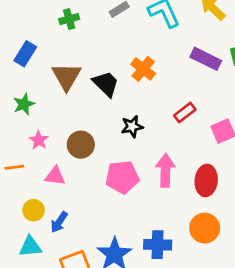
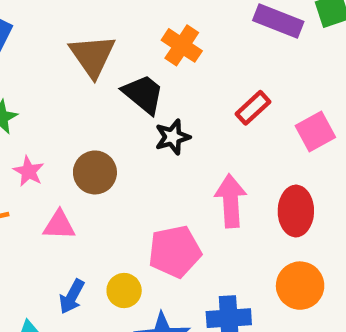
brown triangle: (66, 76) -> (92, 56), moved
black trapezoid: (106, 84) -> (143, 94), moved
pink pentagon: (122, 177) -> (175, 252), moved
yellow circle: (34, 210) -> (124, 290), moved

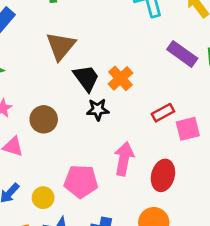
orange cross: (182, 45) -> (120, 78), moved
red rectangle: (253, 108) -> (163, 113), moved

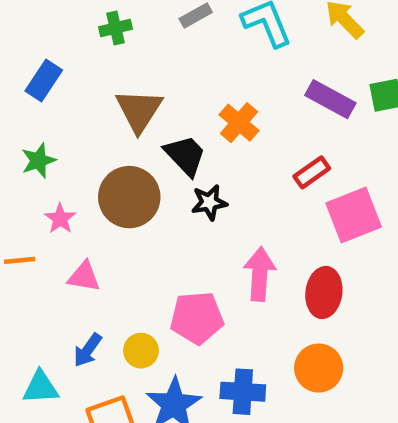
orange cross: (120, 78) -> (239, 123), moved
red rectangle: (163, 113) -> (312, 172), moved
brown circle: (44, 119) -> (129, 197), moved, size x1.4
pink square: (188, 129) -> (354, 215), size x1.4

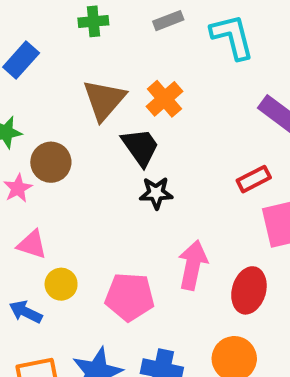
orange cross: (239, 123) -> (164, 99), moved
brown circle: (129, 197) -> (51, 162), moved, size x0.7
blue arrow: (88, 350) -> (26, 312), turned 72
yellow circle: (141, 351) -> (61, 284), moved

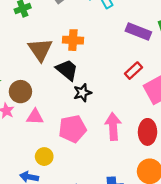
orange cross: (164, 99) -> (73, 40), turned -30
pink triangle: (32, 244) -> (35, 117), moved
pink pentagon: (130, 297) -> (73, 129), moved

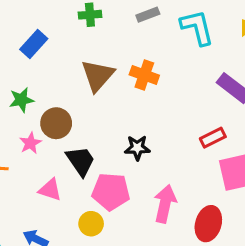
black trapezoid: (67, 70) -> (80, 161), moved
pink triangle: (35, 117) -> (50, 190), moved
yellow circle: (44, 157) -> (91, 224), moved

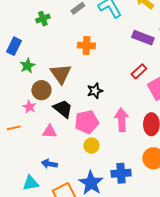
brown triangle: (98, 75) -> (61, 74), moved
green star: (21, 100) -> (27, 66), moved
yellow circle: (91, 224) -> (91, 146), moved

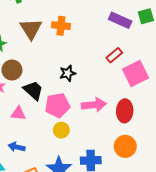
brown triangle: (61, 74) -> (31, 29), moved
pink arrow: (122, 120) -> (94, 105), turned 85

